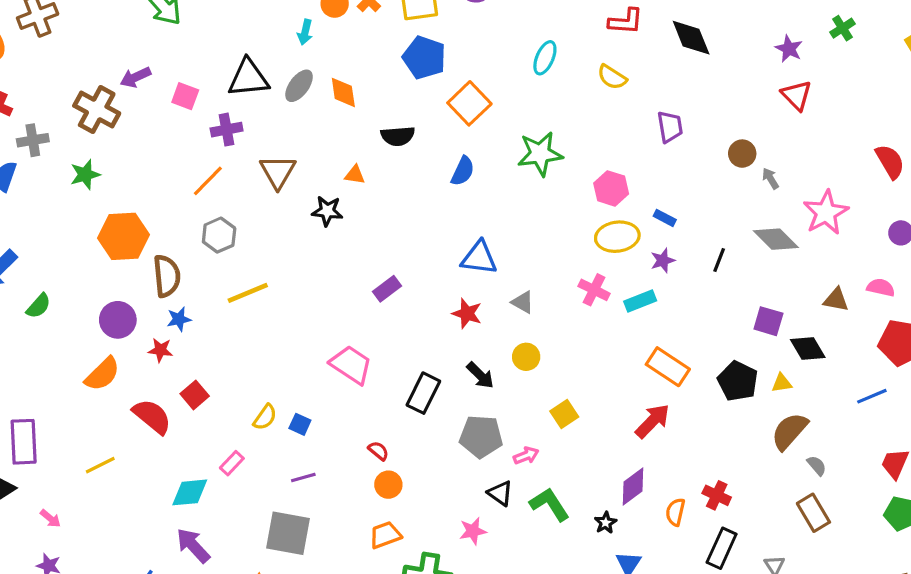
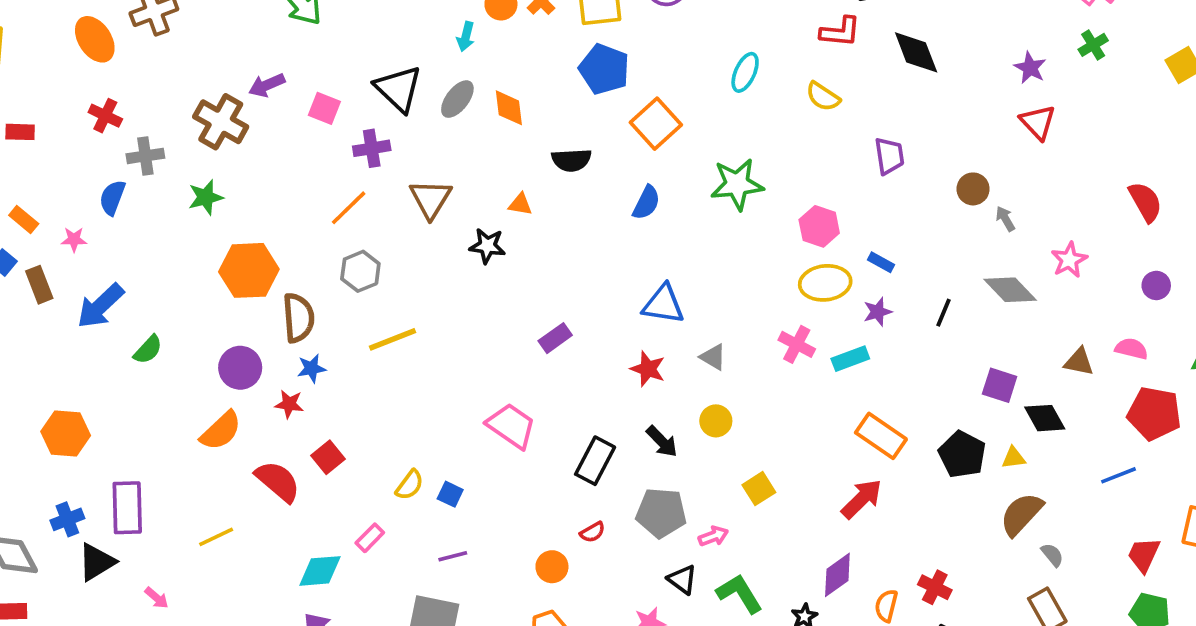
black triangle: (248, 78) -> (398, 89), turned 48
pink star: (826, 213) -> (1069, 260), size x0.7
red semicircle: (378, 451) -> (593, 532), moved, turned 110

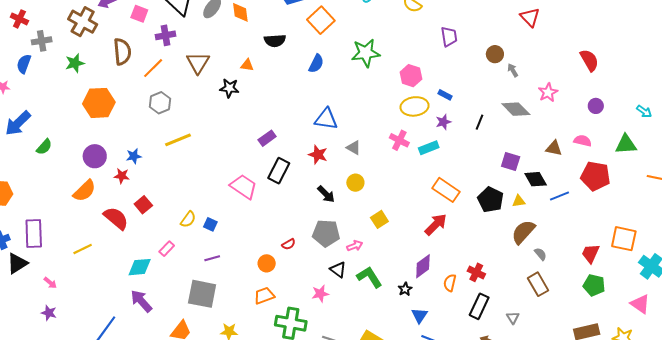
brown semicircle: (298, 318) -> (122, 52), moved
black rectangle: (595, 461) -> (279, 171), moved
blue line: (1118, 475) -> (559, 196), moved

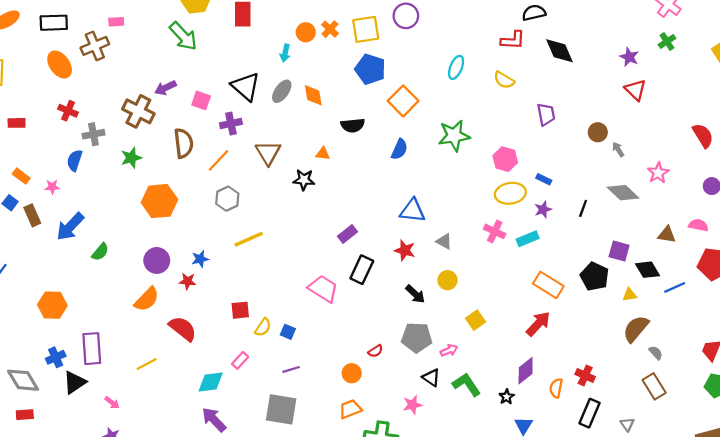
black pentagon: (491, 200) -> (595, 276), moved
red square: (143, 205) -> (240, 310), moved, turned 36

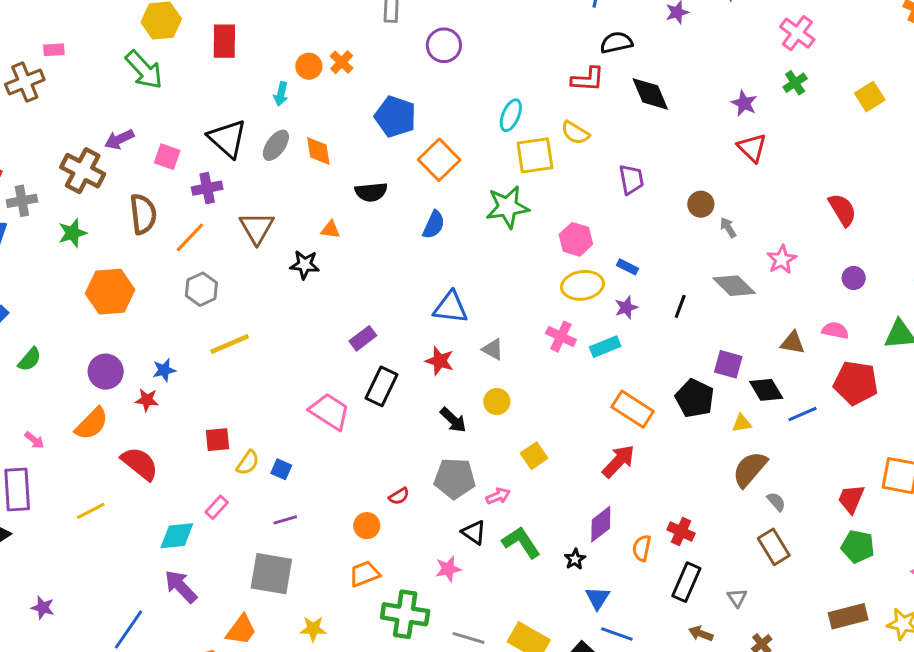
yellow square: (366, 29) -> (535, 155), moved
pink arrow: (112, 403) -> (34, 440), moved

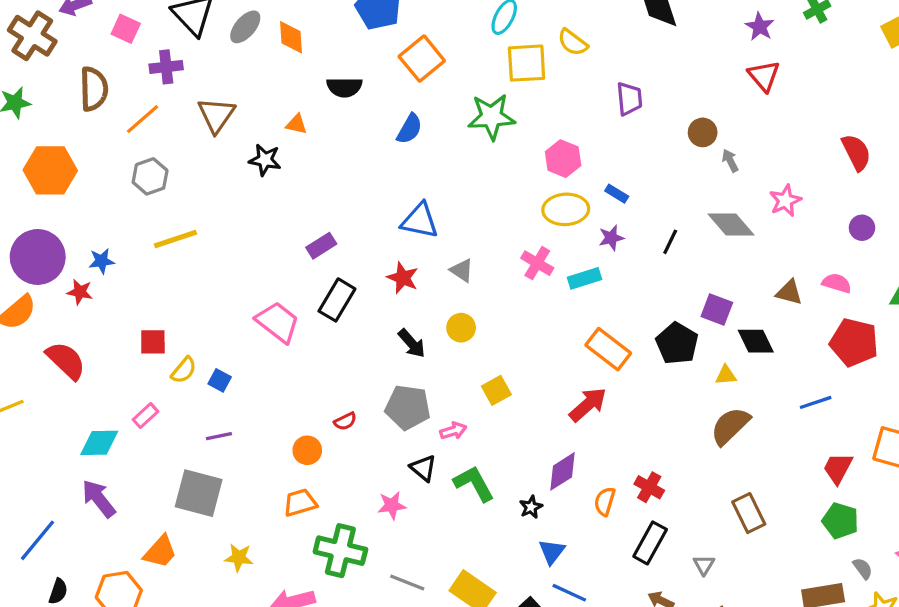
purple circle: (106, 372) -> (38, 257), size x1.4
blue line: (803, 414) -> (816, 402), moved
gray semicircle: (776, 502) -> (863, 568), moved

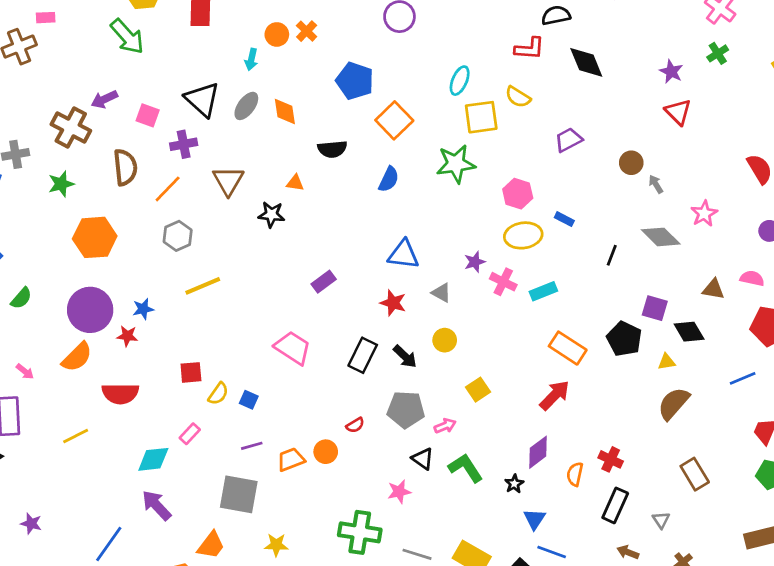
purple trapezoid: (629, 99) -> (568, 140), turned -108
purple star: (611, 238) -> (475, 262), moved
black rectangle: (337, 300) -> (363, 355), moved
red semicircle: (66, 361) -> (120, 394), turned 141
orange trapezoid: (300, 503) -> (291, 459), moved

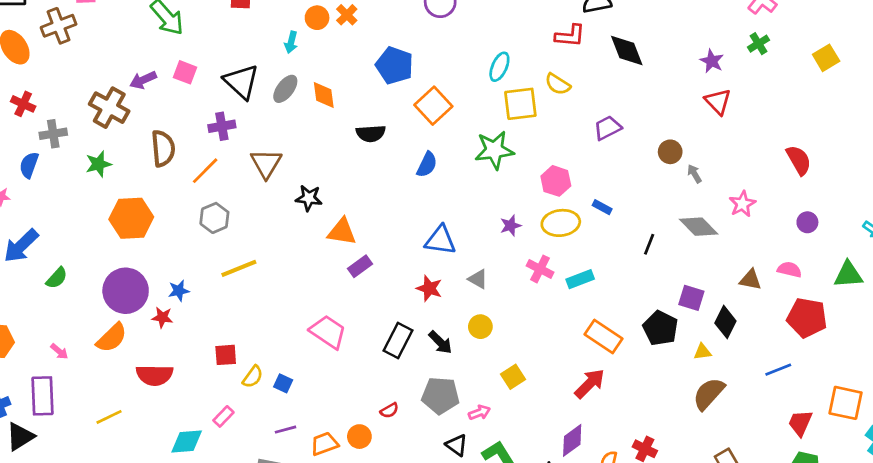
pink square: (148, 115) -> (185, 72), moved
orange triangle: (295, 183) -> (342, 232), moved, size x1.6
purple star: (475, 262) -> (511, 226), moved
black diamond: (689, 332) -> (725, 322), turned 56

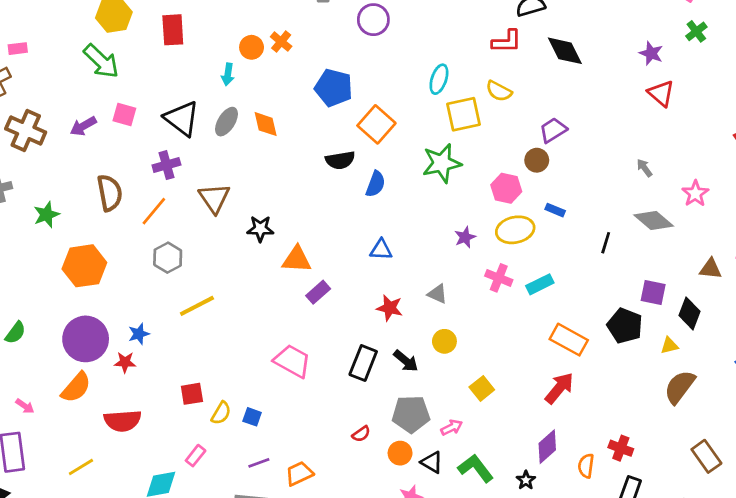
brown cross: (109, 108) -> (26, 130), moved
black semicircle: (371, 133) -> (340, 160), moved
brown circle: (670, 152) -> (537, 160), moved
blue triangle: (440, 240) -> (381, 250), moved, size x0.7
orange circle: (359, 437) -> (400, 453), moved

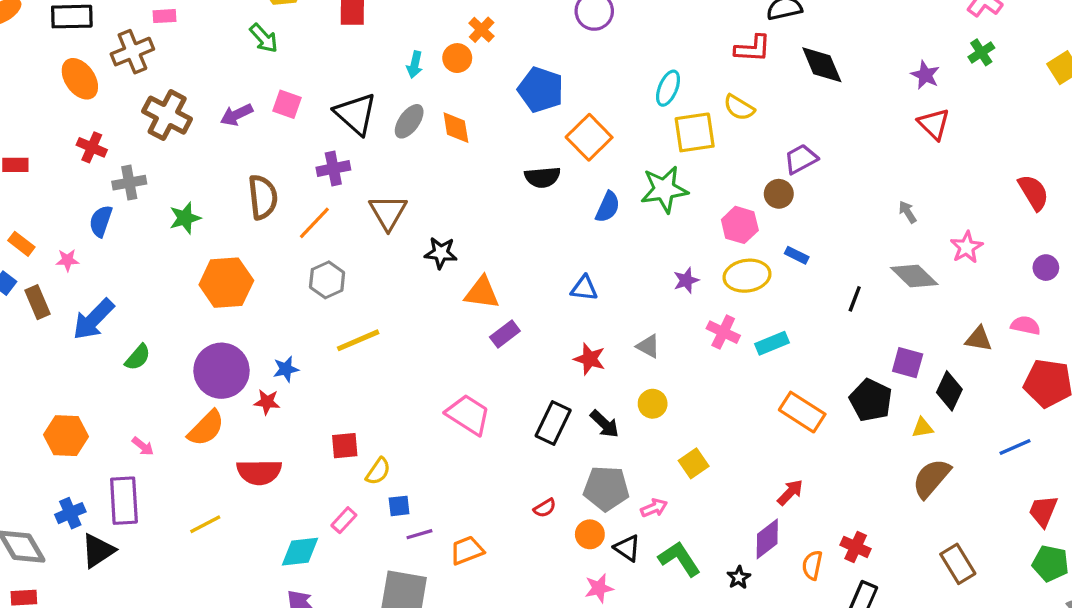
orange circle: (252, 47) -> (457, 58), moved
green arrow: (101, 61) -> (264, 38), size x0.7
blue semicircle: (376, 184) -> (608, 207), moved
red arrow: (559, 388) -> (790, 492), moved, size x0.7
blue square: (252, 417) -> (399, 506), moved, turned -30

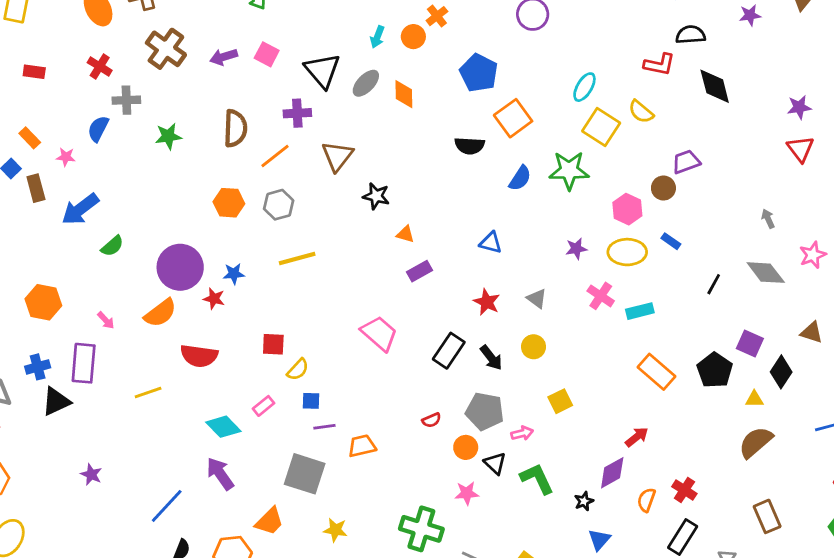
purple star: (925, 75) -> (799, 107), turned 30
yellow square: (695, 132) -> (601, 127), turned 33
orange hexagon: (226, 283) -> (229, 203), moved, size x0.7
orange triangle: (482, 293) -> (405, 234), size x0.6
cyan diamond: (300, 552) -> (223, 427), turned 44

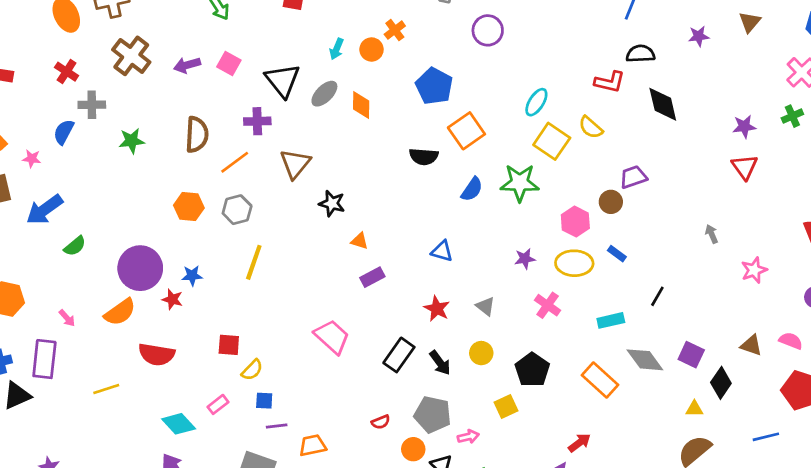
yellow line: (297, 259) -> (254, 262), turned -57
gray diamond: (766, 273) -> (645, 360), moved
cyan rectangle: (640, 311) -> (611, 320), moved
black pentagon: (715, 370) -> (532, 370), moved

